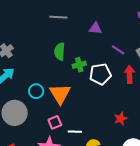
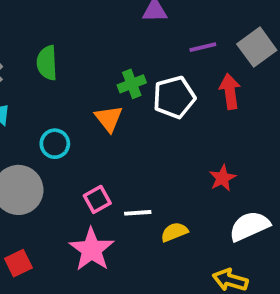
purple line: (118, 50) -> (203, 47), turned -40
green semicircle: (60, 51) -> (47, 63), moved
orange triangle: (60, 94) -> (109, 119), moved, size x0.7

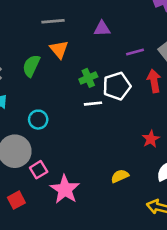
green semicircle: (47, 63) -> (31, 66), turned 30
orange triangle: (109, 119) -> (59, 49), moved
pink square: (97, 199) -> (39, 170), moved
white line: (138, 213) -> (93, 104), moved

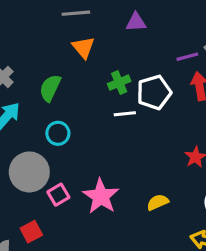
purple line: (135, 52) -> (187, 57), moved
green semicircle: (31, 66) -> (50, 88), moved
pink star: (65, 189) -> (101, 196), moved

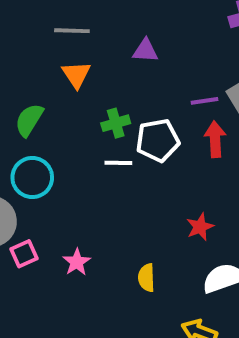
cyan circle: (58, 133) -> (32, 178), size x1.4
pink star: (101, 196) -> (77, 262), size x0.6
yellow semicircle: (158, 202) -> (146, 278), turned -75

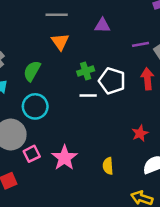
purple line: (204, 101) -> (141, 44), moved
white pentagon: (158, 140) -> (112, 81), turned 30
pink star: (77, 262) -> (64, 158), size x1.5

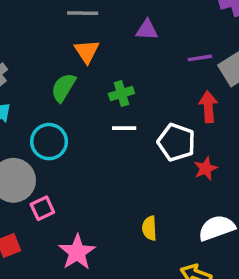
green semicircle: (32, 71) -> (63, 88), moved
white pentagon: (112, 81) -> (176, 142), moved
red star: (140, 133) -> (206, 169), moved
pink star: (64, 158) -> (77, 252), moved

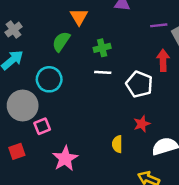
red star: (206, 169) -> (142, 124), moved

